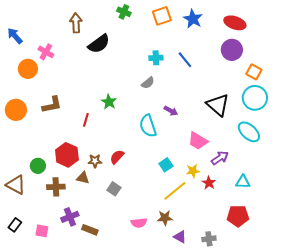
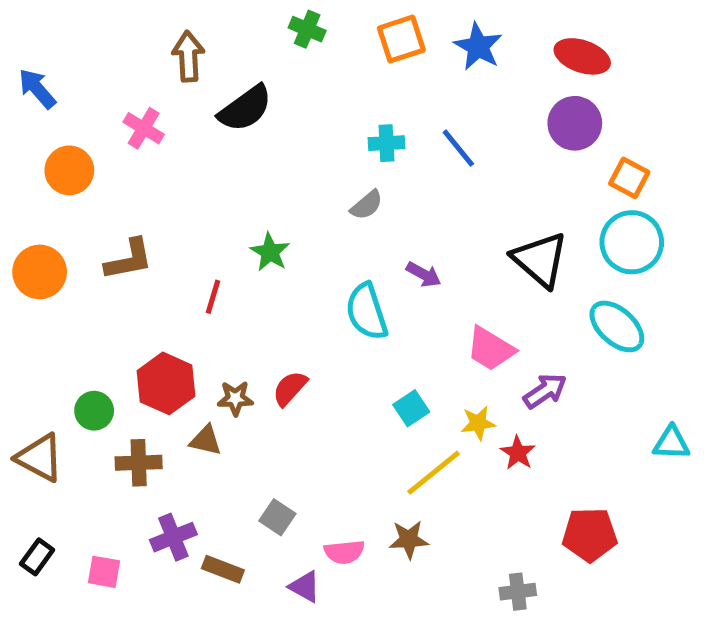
pink cross: (46, 52) -> (144, 128), moved
cyan triangle: (243, 182) -> (671, 443), moved
gray square: (114, 189) -> (277, 517), moved
purple triangle: (180, 237) -> (305, 587), moved

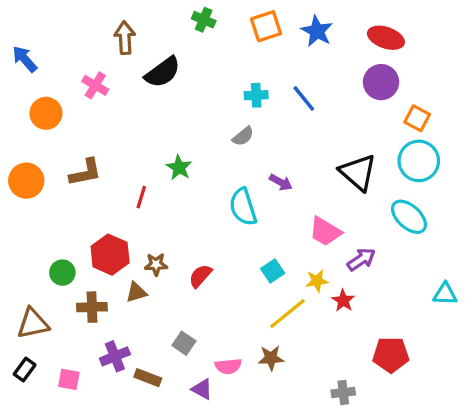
red semicircle: (290, 388) -> (200, 276), moved
brown triangle: (206, 440) -> (136, 292), turned -30
brown triangle: (40, 458) -> (33, 324), moved, turned -40

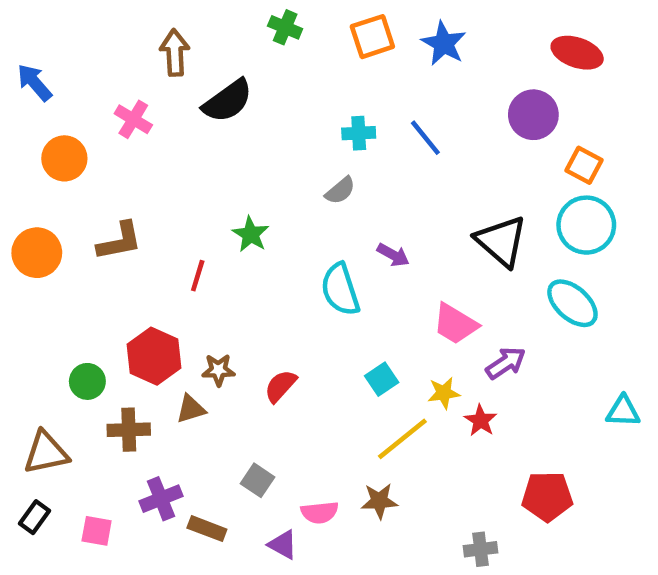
red ellipse: (386, 38) -> (577, 53), moved

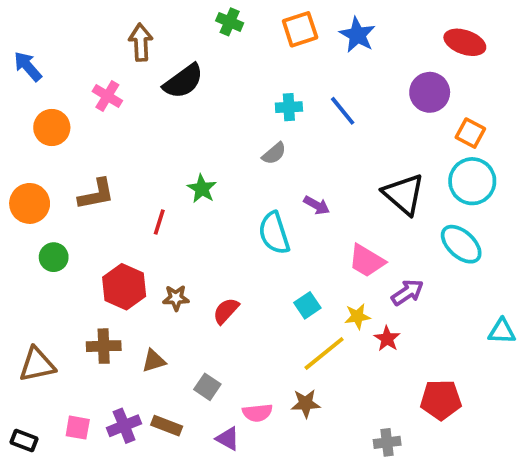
green circle: (87, 381) -> (54, 257), moved
brown triangle: (191, 409) -> (154, 361), moved
purple cross: (161, 499) -> (124, 426), moved
black rectangle: (34, 517) -> (24, 441), moved, turned 75

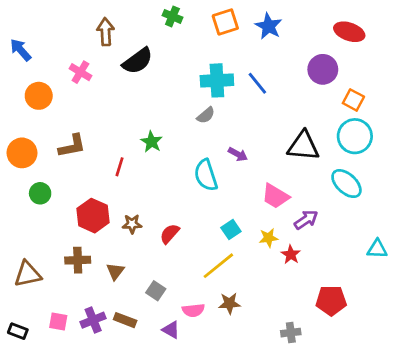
cyan cross: (289, 107) -> (217, 80), size x1.6
black triangle: (404, 194) -> (303, 146), turned -36
yellow line: (324, 353) -> (218, 266), moved
brown triangle: (154, 361) -> (115, 271), turned -36

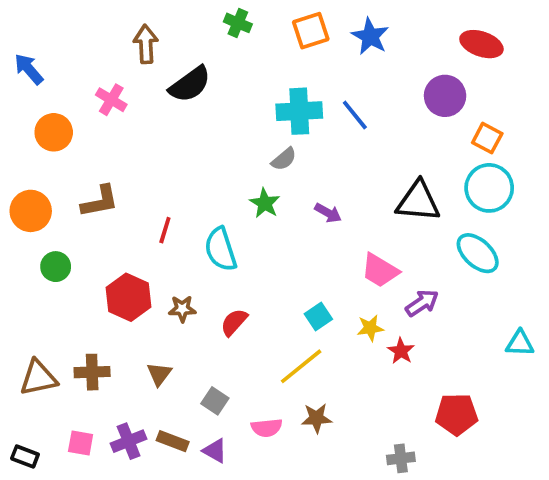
green star: (152, 142) -> (265, 203), moved
cyan semicircle: (206, 175) -> (221, 249), moved
brown cross: (78, 260) -> (92, 372), moved
purple triangle: (171, 330) -> (215, 451), moved

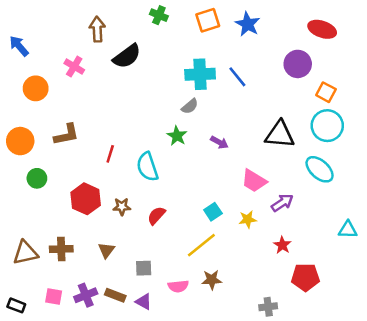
red star: (401, 351) -> (282, 245), moved
gray square: (215, 401) -> (144, 268), turned -36

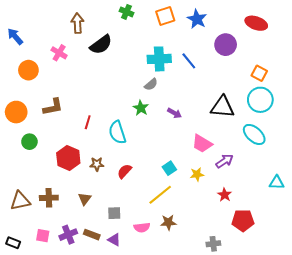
purple circle: (298, 64) -> (226, 45), moved

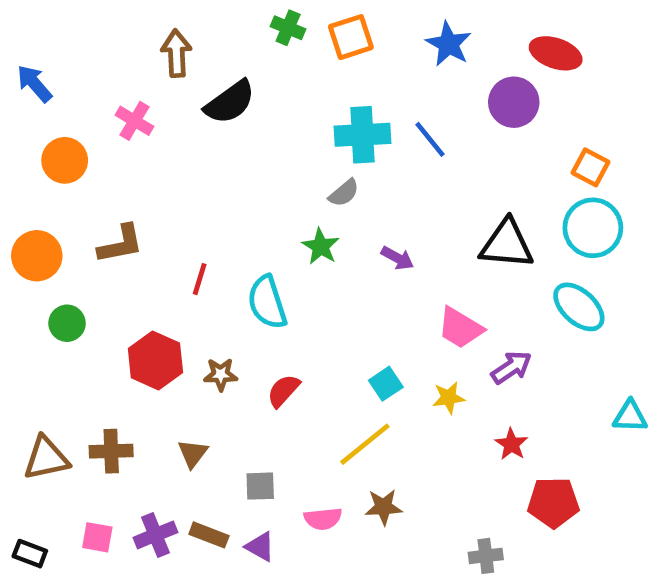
orange square: (165, 16) -> (351, 37), moved
red ellipse: (256, 23) -> (556, 53), moved

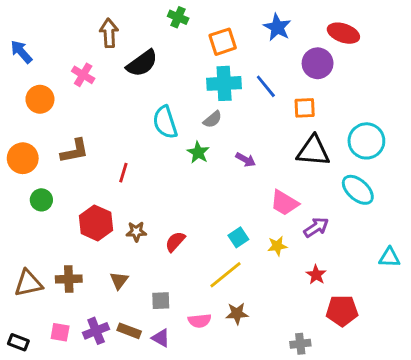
orange square: (351, 37) -> (223, 42), moved
orange square: (591, 167) -> (305, 108), moved, turned -30
cyan semicircle: (267, 302) -> (165, 122), moved

